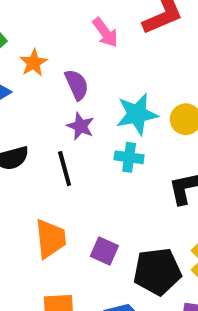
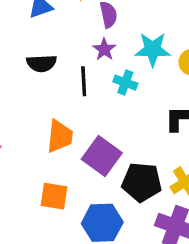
cyan cross: (129, 157) -> (125, 83), moved
purple square: (104, 251) -> (102, 156), size x1.6

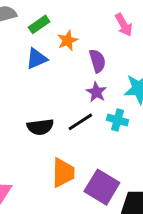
black semicircle: (42, 63) -> (40, 127), moved
black line: (84, 81) -> (80, 122), turned 65

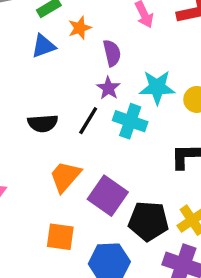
cyan cross: (117, 120) -> (130, 121), size x1.4
black line: (80, 122) -> (88, 121), turned -30
orange trapezoid: (63, 173) -> (65, 177), turned -144

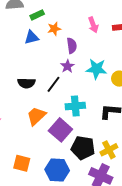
cyan cross: (130, 121) -> (75, 106), moved, turned -30
orange square: (60, 237) -> (22, 163), moved

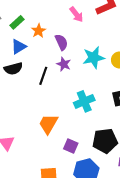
black semicircle: (26, 83) -> (13, 69), moved
black line: (53, 84) -> (43, 76), moved
purple square: (60, 130) -> (71, 146), moved, size x0.6

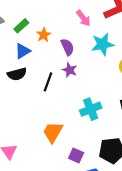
cyan star: (94, 58) -> (103, 44), moved

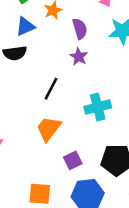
black line: (48, 82) -> (51, 89), moved
purple square: (76, 156) -> (73, 160), turned 32

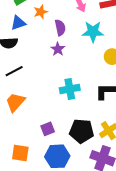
black line: (51, 89) -> (14, 71), moved, turned 30
orange trapezoid: (49, 129) -> (15, 102), moved

